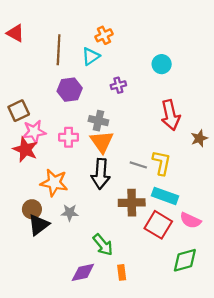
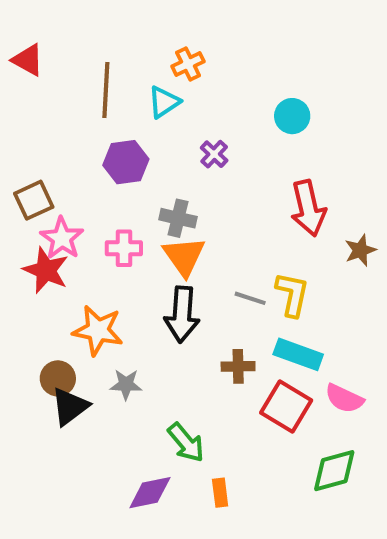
purple cross: (118, 85) -> (214, 154), turned -32
pink star: (34, 132) -> (62, 238), turned -30
brown cross: (132, 203) -> (238, 366), size x0.7

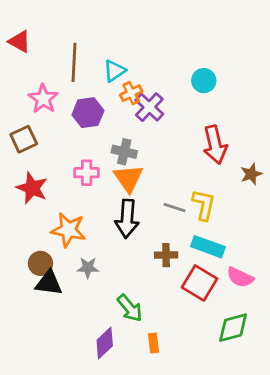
orange cross: (188, 64) -> (131, 93), moved
purple cross: (214, 154) -> (149, 107), size x1.5
pink star: (62, 238) -> (43, 99), moved
black triangle: (70, 406) -> (49, 283), turned 44
purple diamond: (150, 493) -> (105, 343), turned -32

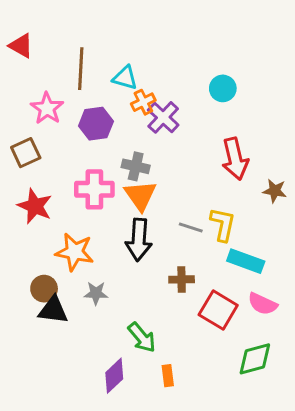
cyan triangle: (114, 71) -> (125, 78), turned 50
pink cross: (87, 173) -> (94, 189), size x1.4
brown star: (251, 174) -> (275, 191), turned 30
cyan rectangle: (208, 247) -> (246, 261), moved

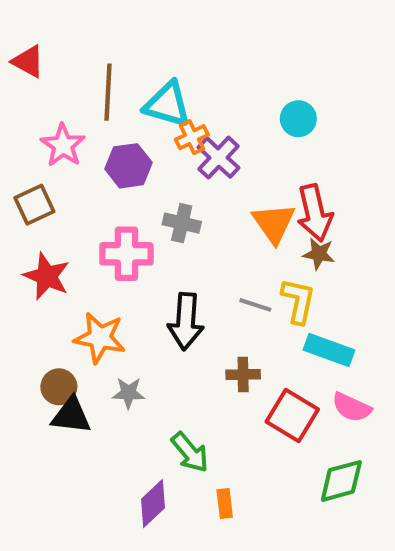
cyan triangle: (125, 78) -> (167, 104), size x1.4
brown star: (275, 191) -> (319, 254), moved
orange triangle: (140, 195) -> (274, 223), moved

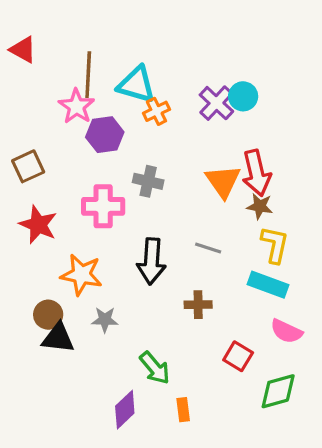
pink star: (63, 145) -> (76, 106), moved
purple cross: (219, 158) -> (216, 103), moved
yellow L-shape: (298, 301) -> (275, 245), moved
red square: (292, 415) -> (238, 356), moved, size x0.7

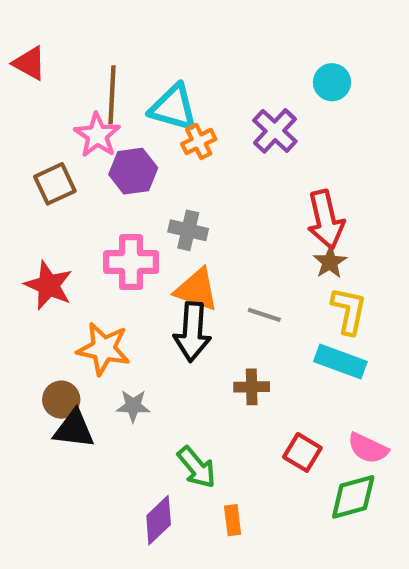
cyan circle: (243, 96) -> (332, 82), moved
brown square: (28, 166) -> (55, 184), moved
orange triangle: (223, 181) -> (197, 290), moved, turned -36
brown star: (260, 206) -> (330, 262), turned 30
pink semicircle: (286, 331) -> (368, 448), moved

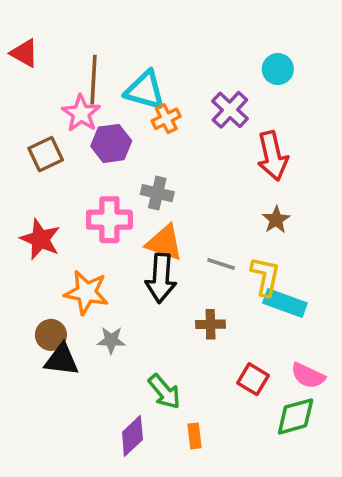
red arrow: (326, 220) -> (273, 156), moved
yellow L-shape: (349, 311) -> (265, 276), moved

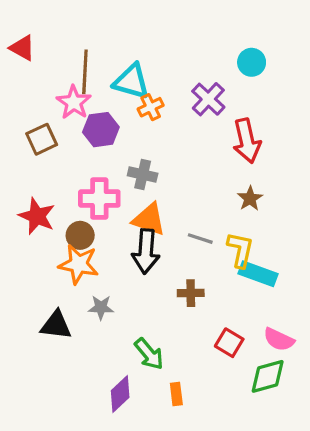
brown circle: (51, 335) -> (80, 235), moved

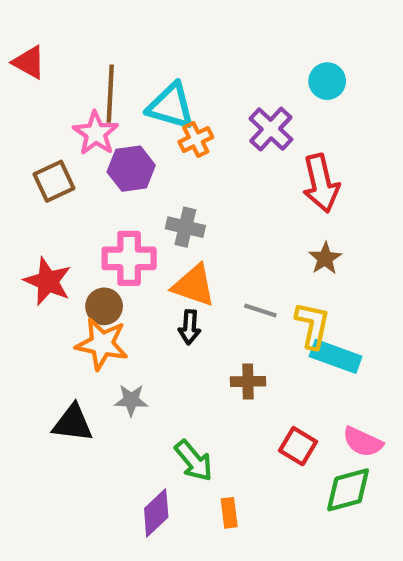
black arrow: (146, 251) -> (190, 327), size x0.6

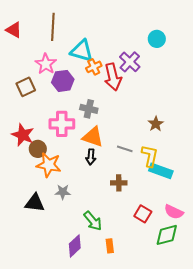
brown line: (110, 94) -> (53, 27), moved
red arrow: (321, 183) -> (113, 77), moved
brown circle: (104, 306) -> (38, 149), moved

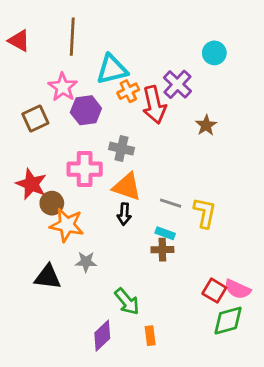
cyan triangle: (82, 51) -> (112, 69), turned -30
brown star: (156, 124) -> (206, 125), moved
cyan rectangle: (161, 171) -> (165, 233), moved, size x0.6
red square: (143, 214) -> (214, 291), moved

